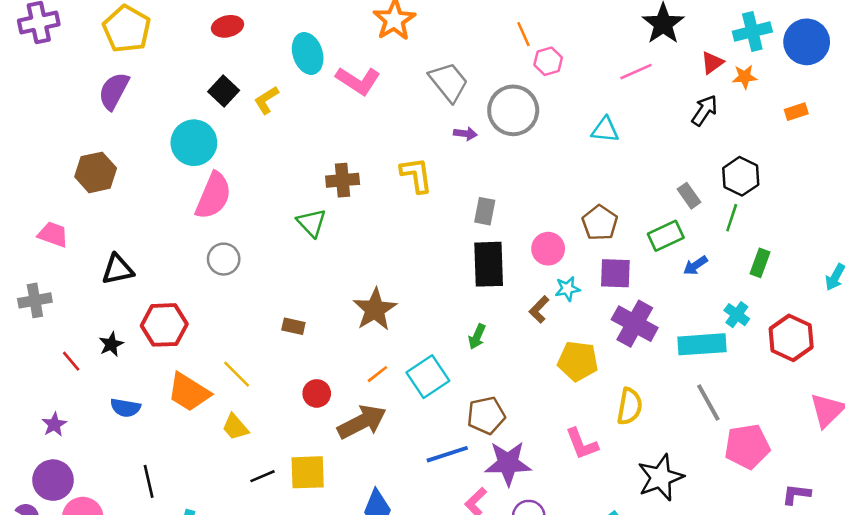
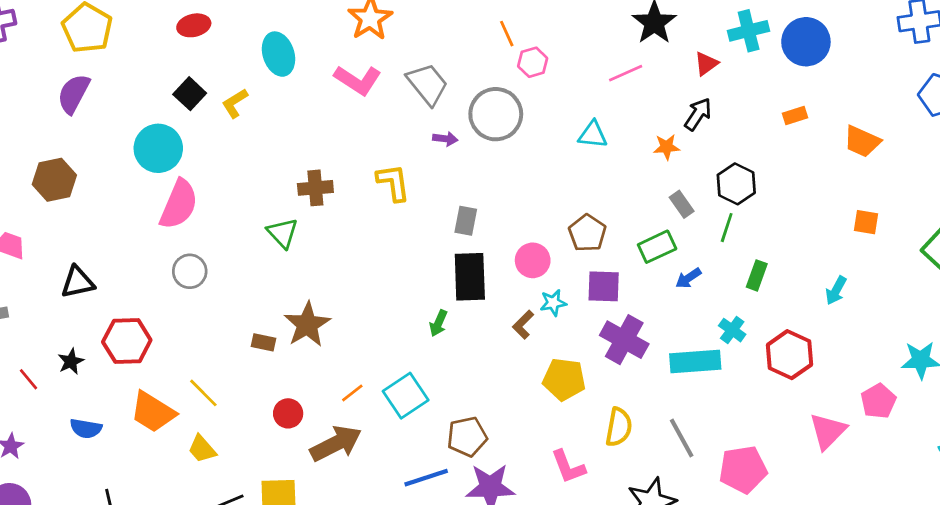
orange star: (745, 77) -> (667, 147), moved
pink L-shape: (358, 81) -> (358, 80), moved
brown star: (375, 309) -> (307, 325), moved
green arrow: (477, 337) -> (438, 323), moved
gray line: (708, 403) -> (682, 438), moved

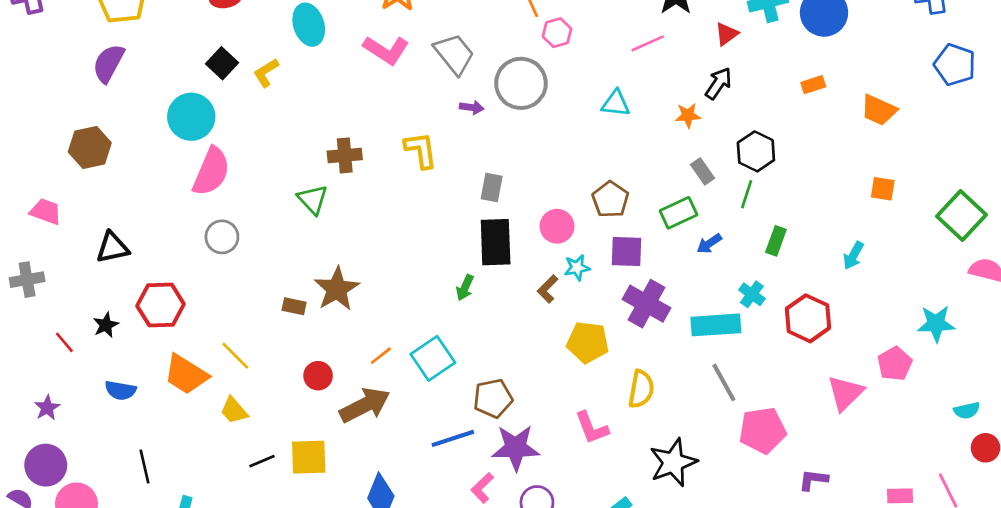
gray line: (682, 438) -> (724, 382), moved

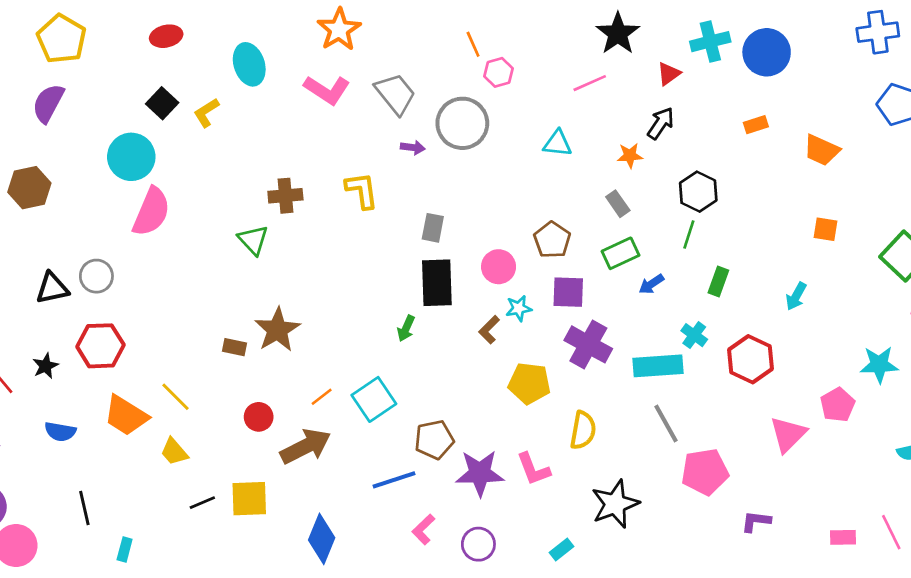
gray rectangle: (703, 171) -> (618, 204), moved
gray circle: (222, 237) -> (96, 276), moved
purple star: (516, 448) -> (480, 473), moved

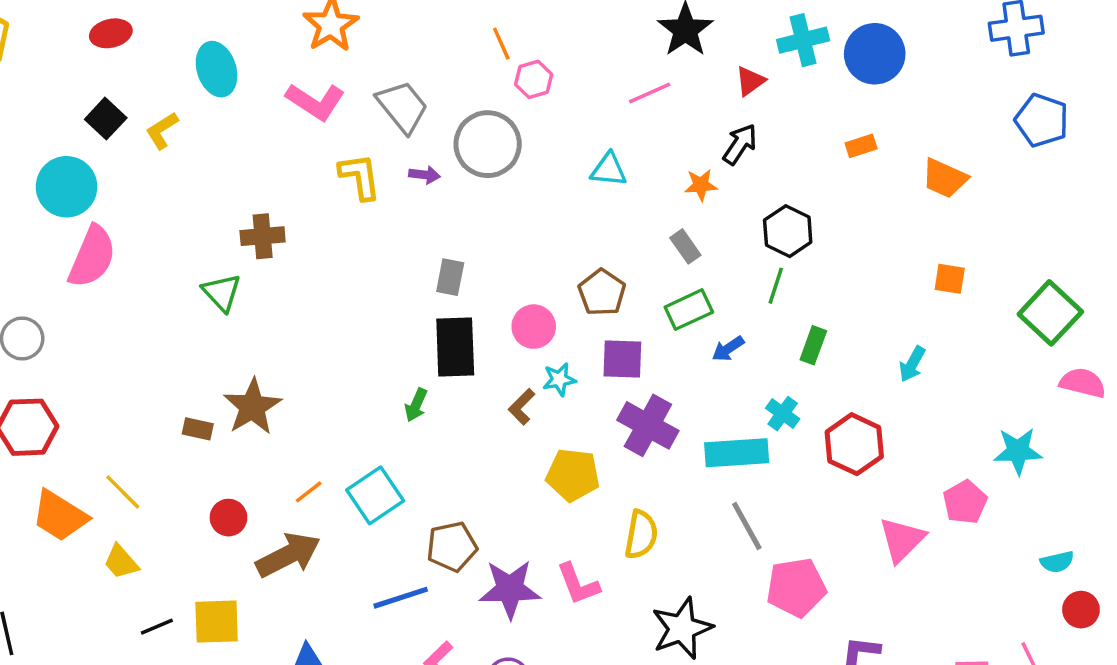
yellow L-shape: (362, 190) -> (360, 177), moved

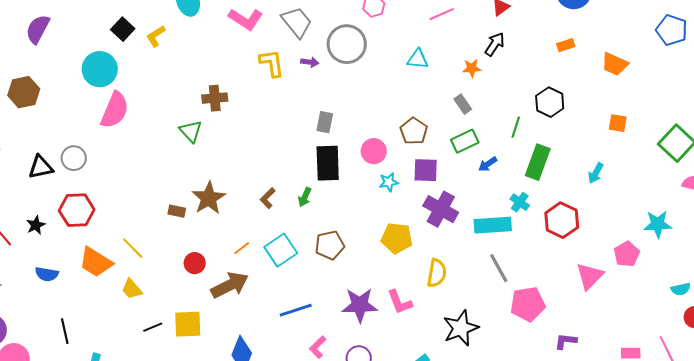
black hexagon: (788, 231) -> (550, 102), moved
green rectangle: (813, 345) -> (538, 162), size x1.6
brown L-shape: (522, 407) -> (268, 198), moved
brown pentagon: (452, 547) -> (330, 245), moved

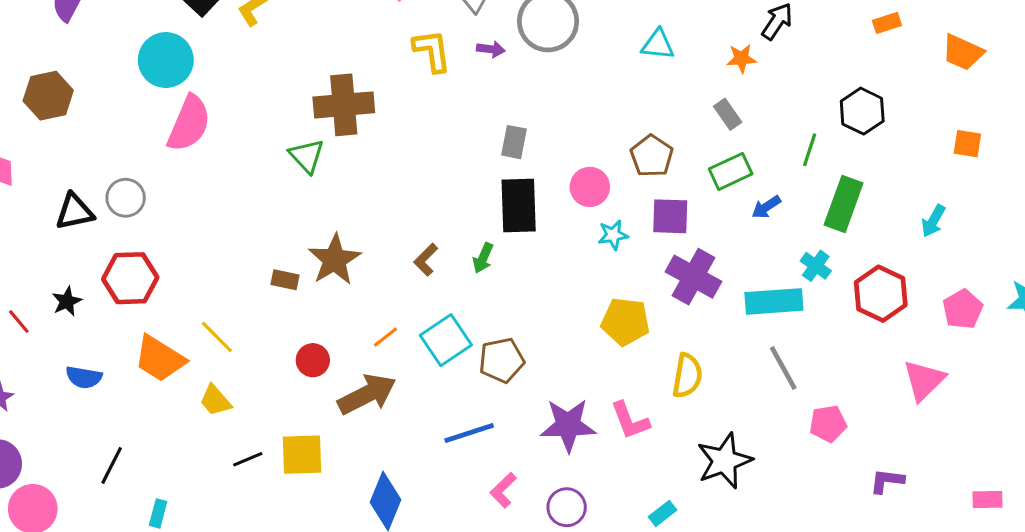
brown cross: (215, 98) -> (344, 105), size x1.5
brown pentagon: (330, 245) -> (502, 360), moved
pink pentagon: (627, 254) -> (963, 309), moved
pink pentagon: (528, 304) -> (828, 424), size x0.7
black line: (65, 331) -> (112, 465), turned 40

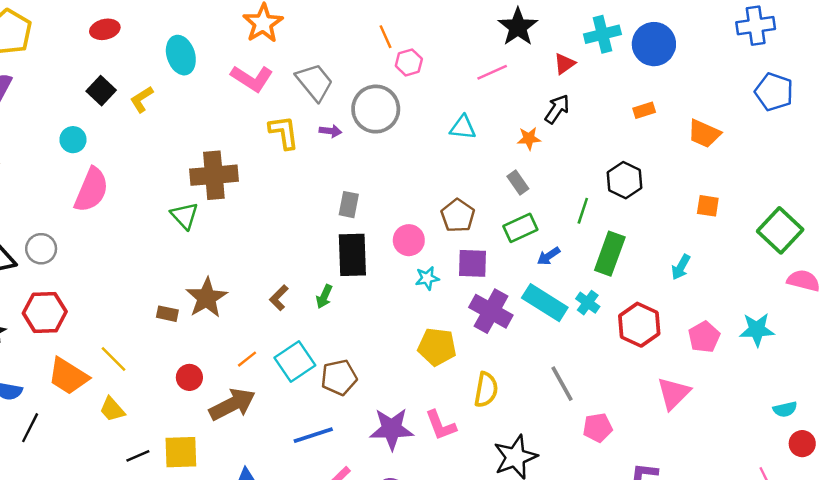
cyan circle: (166, 60) -> (73, 140), size x0.6
cyan rectangle: (774, 301) -> (545, 303), moved, turned 36
black line: (112, 465) -> (30, 428), moved

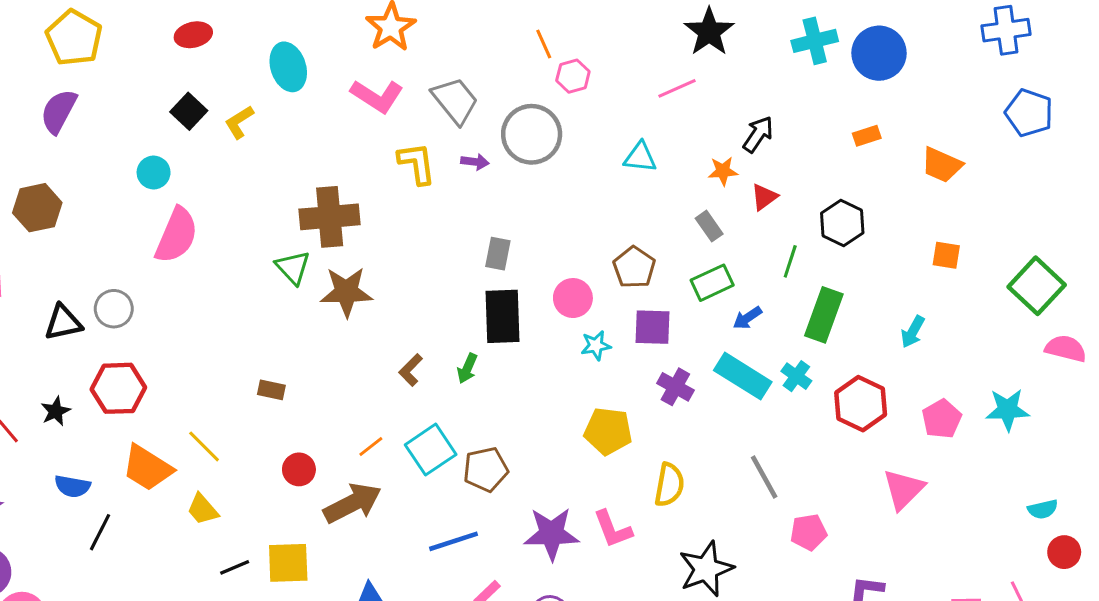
red triangle: (564, 64) -> (764, 197), moved
brown star: (207, 298) -> (346, 292), moved, turned 30
purple cross: (491, 311) -> (675, 387), size x0.7

